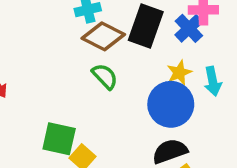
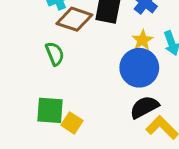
green semicircle: (105, 76) -> (55, 54), moved, turned 30

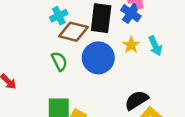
blue circle: (139, 68) -> (98, 58), moved

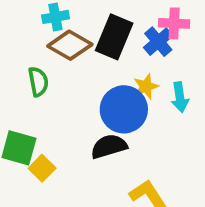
blue circle: (98, 58) -> (124, 109), moved
black semicircle: (137, 100) -> (109, 146), moved

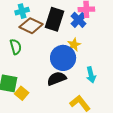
cyan arrow: (180, 97) -> (91, 75), moved

